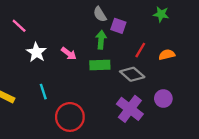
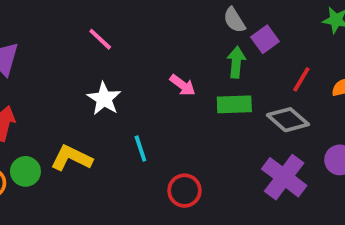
purple square: (118, 26) -> (265, 39), turned 35
white star: (36, 52) -> (104, 99), moved
red circle: (70, 117) -> (184, 191), size x0.7

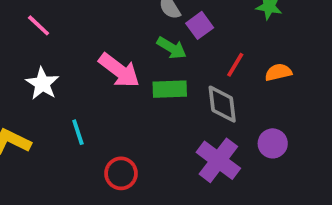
green arrow: (236, 62) -> (172, 48), turned 116
pink arrow: (183, 85) -> (119, 70), size x1.6
gray diamond: (288, 120) -> (222, 104), turned 42

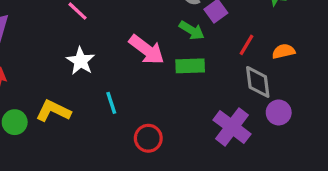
gray diamond: (222, 104) -> (258, 82), moved

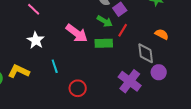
red line: (246, 45) -> (123, 30), moved
orange semicircle: (283, 51) -> (162, 34), turned 40

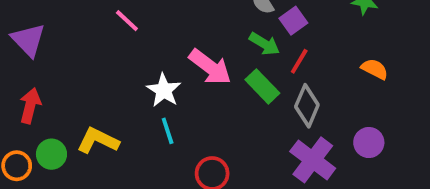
white star: (36, 40) -> (164, 90), moved
green rectangle: (104, 43) -> (262, 86), turned 48
gray diamond: (146, 53) -> (307, 106), moved, turned 30

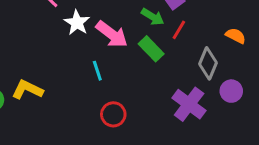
white star: (164, 90) -> (77, 23), moved
gray diamond: (307, 106) -> (208, 63), moved
cyan line: (168, 131) -> (97, 71), moved

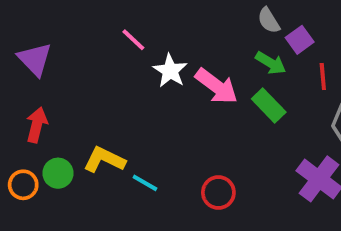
red line: (179, 30) -> (323, 77), moved, turned -36
cyan line: (97, 71) -> (145, 183), moved, turned -42

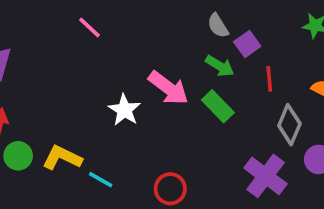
pink line: (133, 40) -> (90, 27), moved
white star: (170, 71) -> (124, 110), moved
green circle: (58, 173) -> (18, 156), moved

